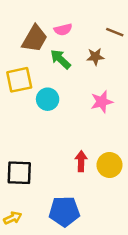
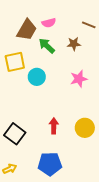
red arrow: (81, 161) -> (54, 126), moved
black square: (19, 173) -> (15, 134), turned 35

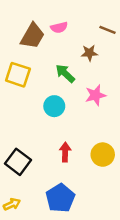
green arrow: (47, 46) -> (65, 73), moved
yellow square: (15, 62) -> (18, 75), turned 30
cyan circle: (37, 77) -> (54, 106), moved
blue pentagon: (50, 164) -> (60, 198), turned -30

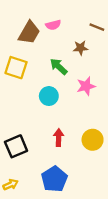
black square: (18, 162) -> (16, 146), turned 30

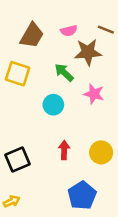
pink semicircle: (53, 25) -> (69, 31), moved
brown star: (81, 48) -> (88, 52), size x1.6
pink star: (86, 86) -> (94, 94), turned 30
blue pentagon: (54, 179) -> (82, 195), moved

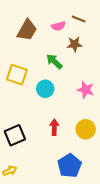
brown line: (106, 30) -> (79, 19), moved
brown star: (88, 52) -> (75, 44), size x0.7
yellow square: (18, 74) -> (17, 75), moved
pink star: (94, 94) -> (86, 90), moved

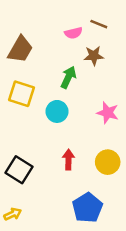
brown trapezoid: (27, 30) -> (20, 49), moved
green arrow: (54, 61) -> (68, 77), turned 72
black square: (15, 135) -> (19, 170), turned -35

